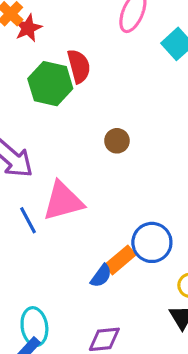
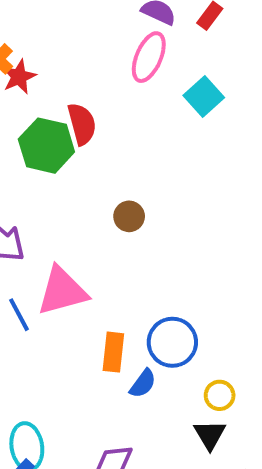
orange rectangle: (120, 260) -> (113, 352), moved, turned -44
blue semicircle: (101, 276) -> (143, 384), moved

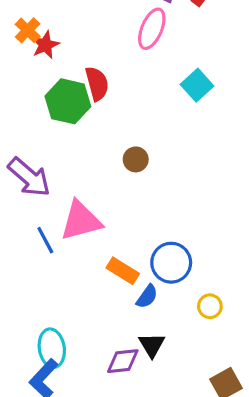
cyan square: (204, 96) -> (197, 85), moved
orange rectangle: (113, 352) -> (123, 271), turned -64
black triangle: (210, 435) -> (152, 345), moved

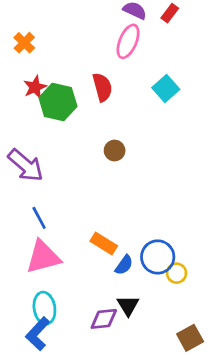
red star: (45, 45) -> (35, 87), moved
red semicircle: (97, 84) -> (102, 87), moved
pink triangle: (81, 221) -> (43, 257), moved
blue circle: (171, 263) -> (158, 257), moved

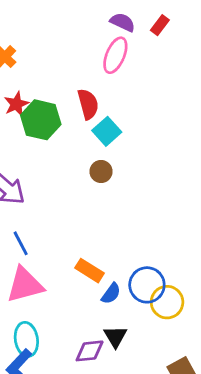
cyan square: (166, 89) -> (107, 131), moved
yellow circle: (177, 273) -> (167, 302), size x1.5

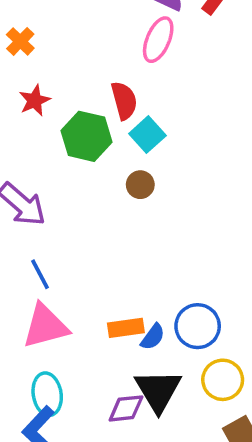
green hexagon: (41, 120) -> (87, 136), moved
orange rectangle: (90, 271) -> (126, 328), moved, turned -40
yellow circle: (167, 302) -> (223, 380), moved
black triangle: (115, 337) -> (158, 391), size x1.6

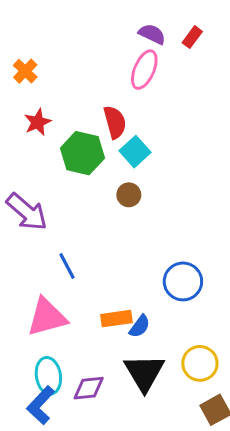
blue line: (40, 274) -> (67, 266), moved
blue circle: (198, 326) -> (183, 281), moved
purple diamond: (126, 408) -> (89, 388), moved

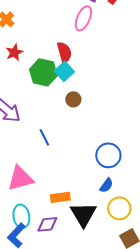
cyan square: (135, 152) -> (64, 71), moved
blue line: (67, 266) -> (44, 137), moved
orange rectangle: (116, 319) -> (60, 197), moved
blue semicircle: (140, 326) -> (106, 185), moved

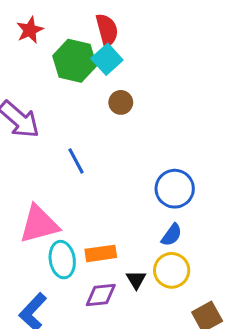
yellow circle: (119, 208) -> (172, 270), moved
black triangle: (83, 214) -> (136, 280), size x0.5
cyan ellipse: (21, 216) -> (62, 260), moved
purple diamond: (47, 224) -> (101, 295), moved

